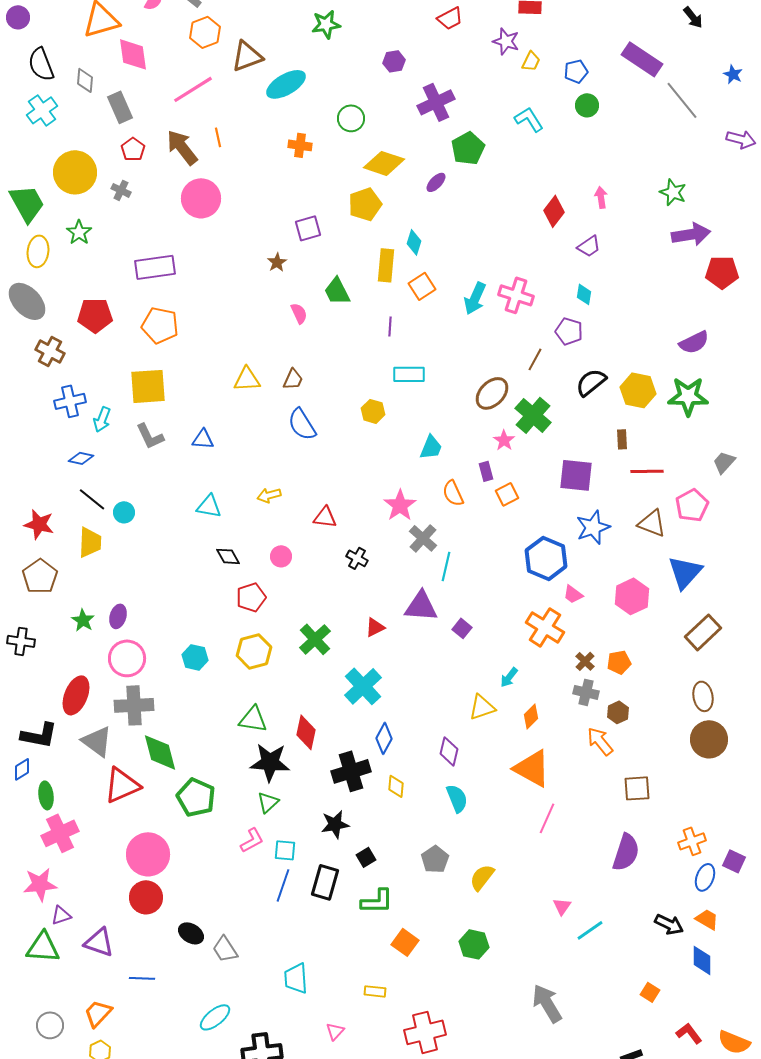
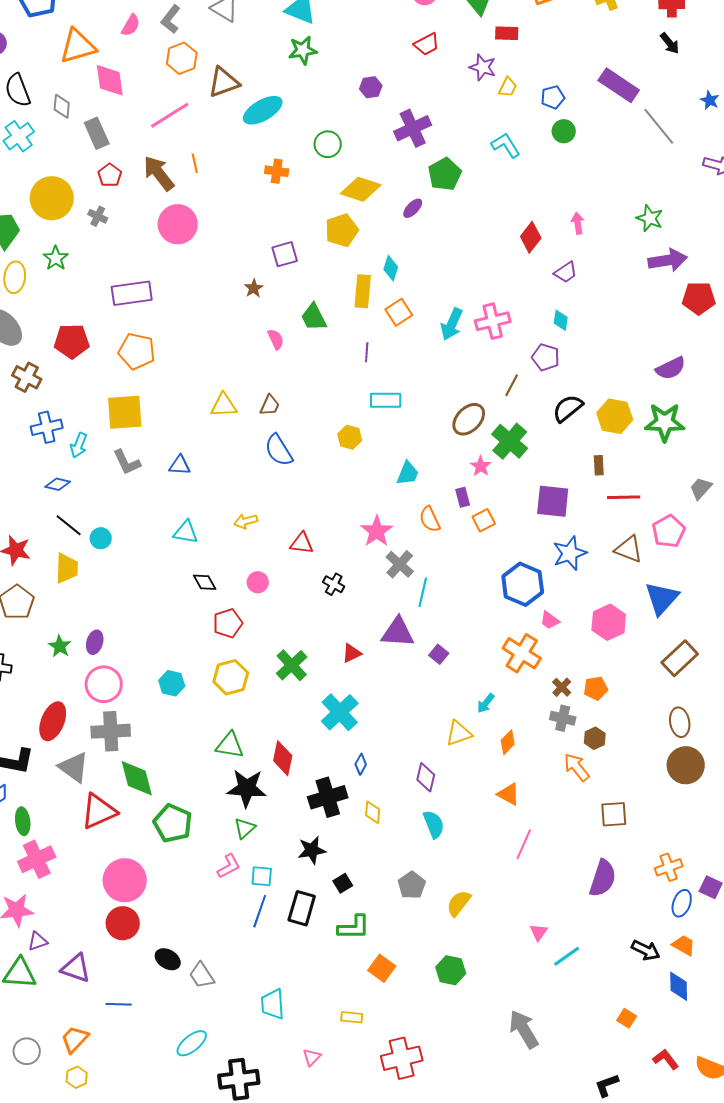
pink cross: (516, 295) -> (493, 321), turned -32
blue diamond: (384, 738) -> (361, 764), size x0.7
orange triangle: (532, 768) -> (509, 794), size x0.6

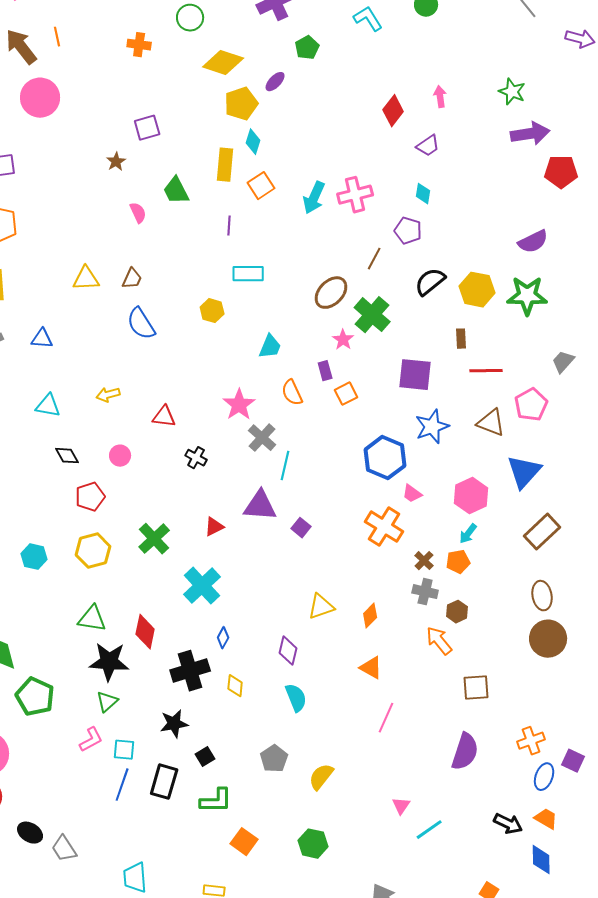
green pentagon: (445, 174) -> (307, 48), size x0.7
yellow pentagon: (342, 230) -> (241, 104), moved
cyan arrow: (486, 703) -> (468, 534), moved

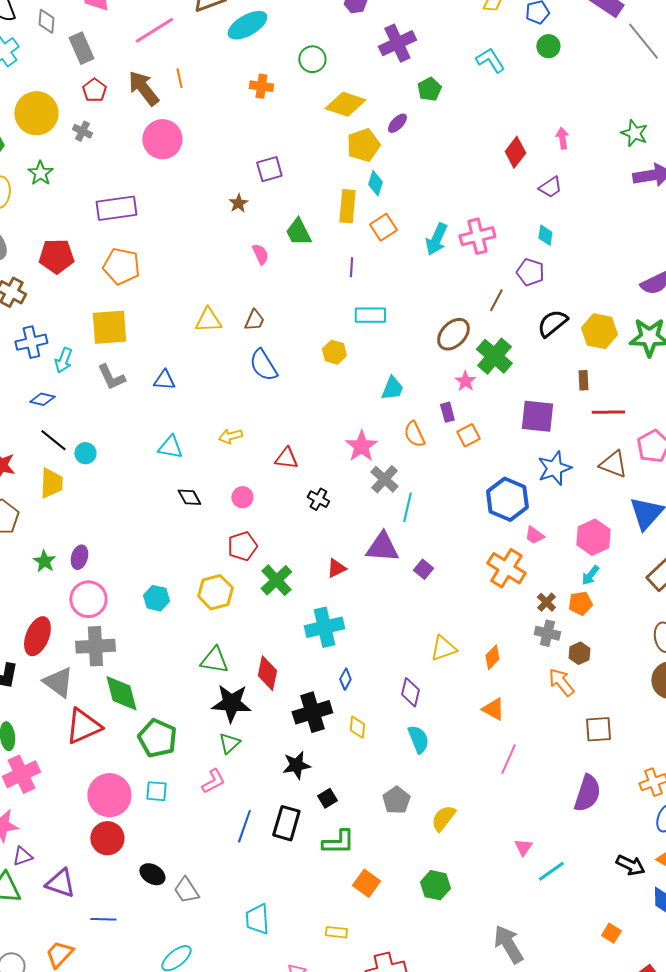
red pentagon: (90, 497) -> (242, 546), moved
cyan cross: (202, 586) -> (324, 627), turned 30
cyan square: (124, 750) -> (156, 791), moved

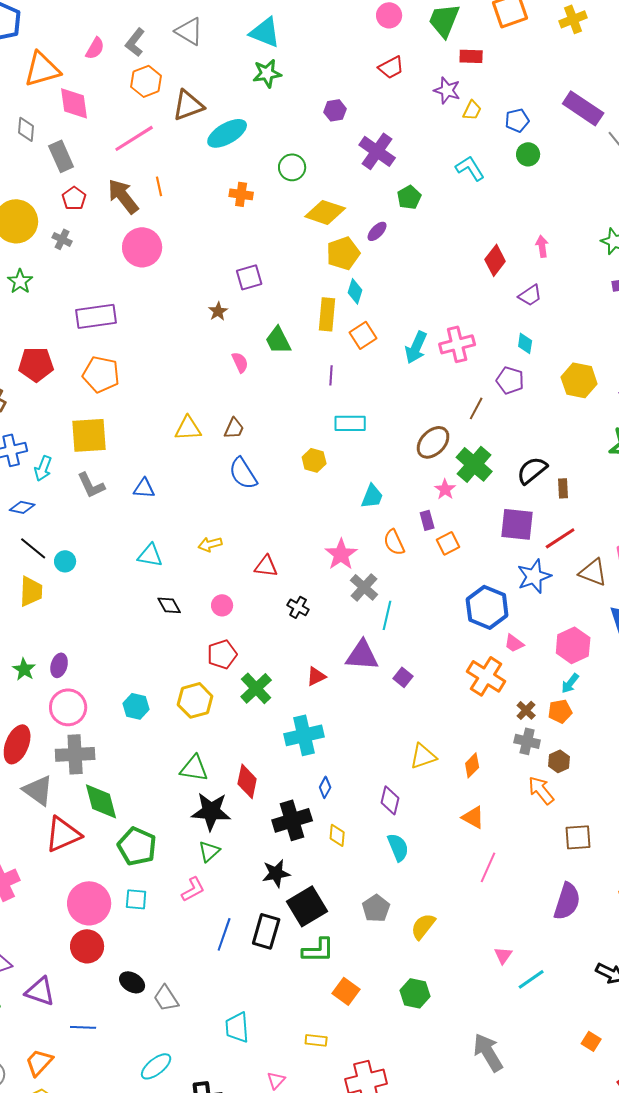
purple cross: (397, 43) -> (377, 151), turned -30
black semicircle: (552, 323) -> (532, 470), moved
yellow hexagon: (599, 331) -> (579, 380), moved
red line: (608, 412) -> (560, 538), moved, turned -32
black square: (327, 798) -> (307, 906), size x2.0

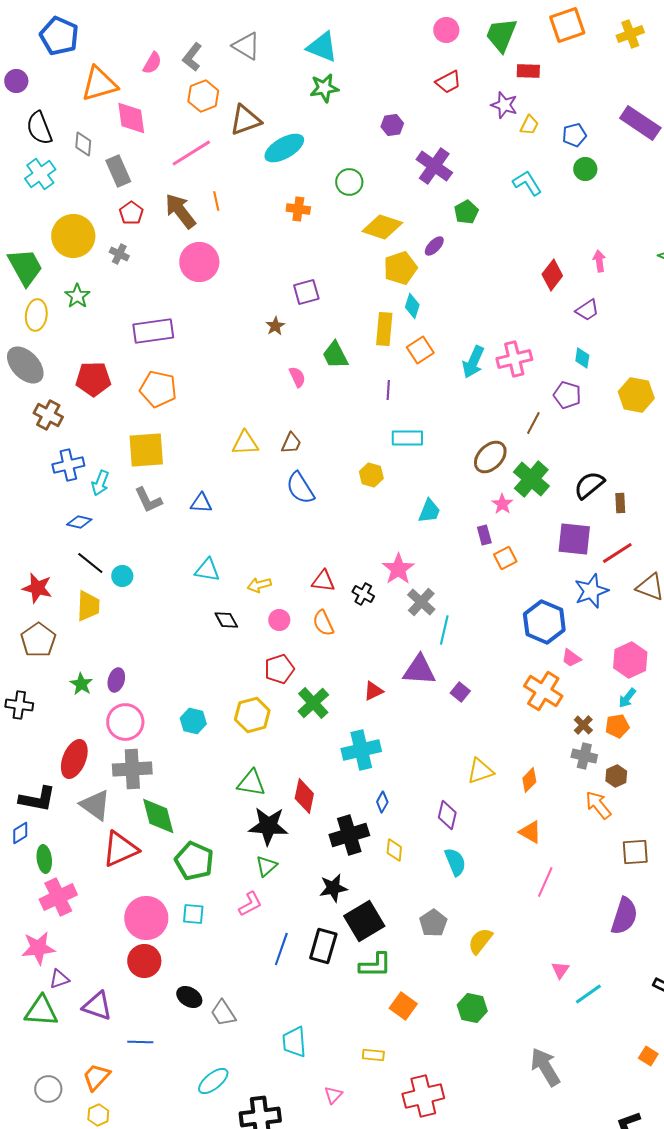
orange semicircle: (394, 542) -> (323, 623), moved
yellow arrow: (210, 544) -> (259, 585), moved
black cross: (298, 607) -> (363, 594), moved

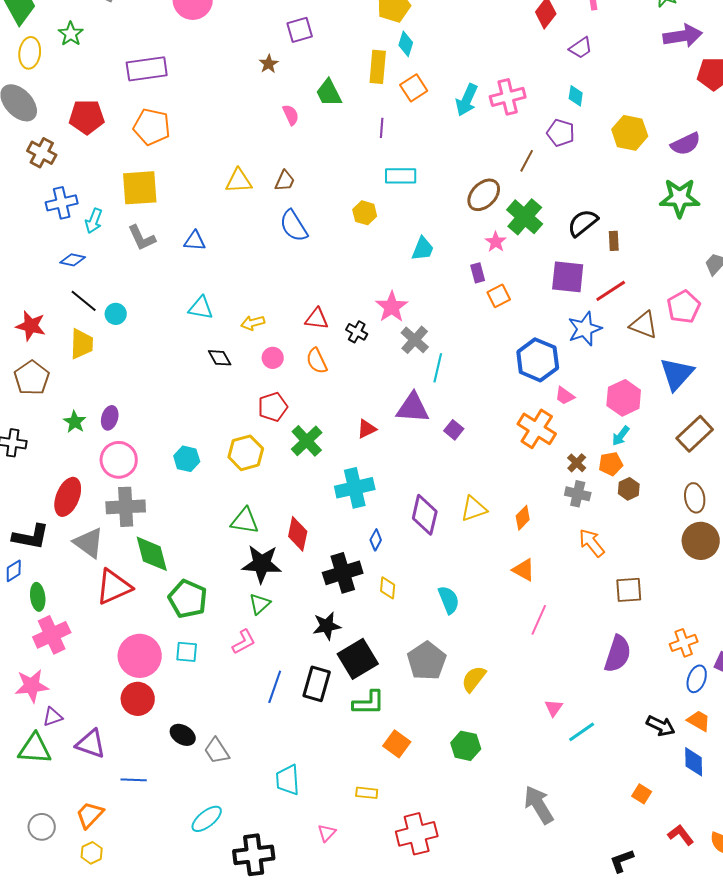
brown hexagon: (616, 776) -> (629, 489), moved
purple diamond: (447, 815) -> (425, 515), moved, size x1.4
gray pentagon: (433, 923) -> (427, 661), size x1.4

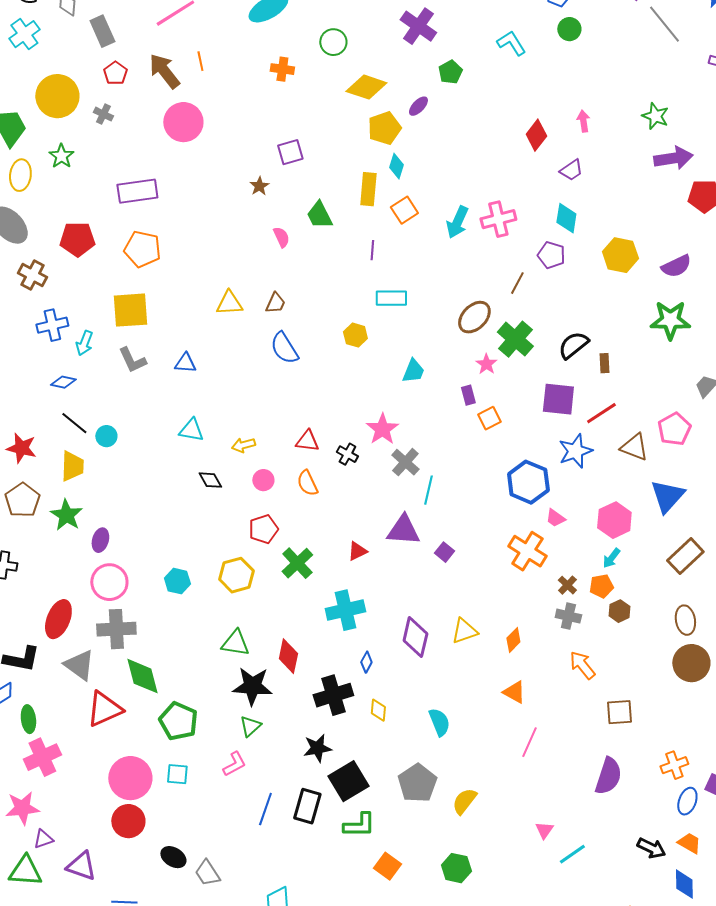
cyan diamond: (576, 96) -> (566, 218), size x1.4
green star: (75, 422) -> (66, 515), moved, size x1.4

